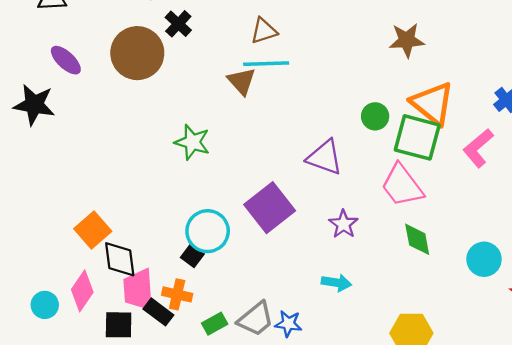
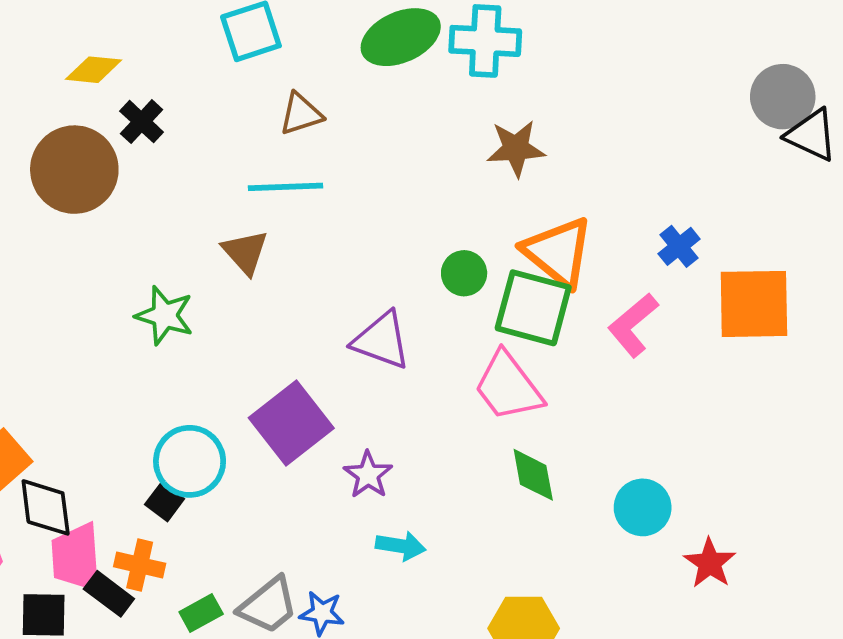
brown triangle: (264, 31) -> (301, 114), moved
brown triangle: (242, 81) -> (245, 252), moved
purple star: (343, 224) -> (368, 475), moved

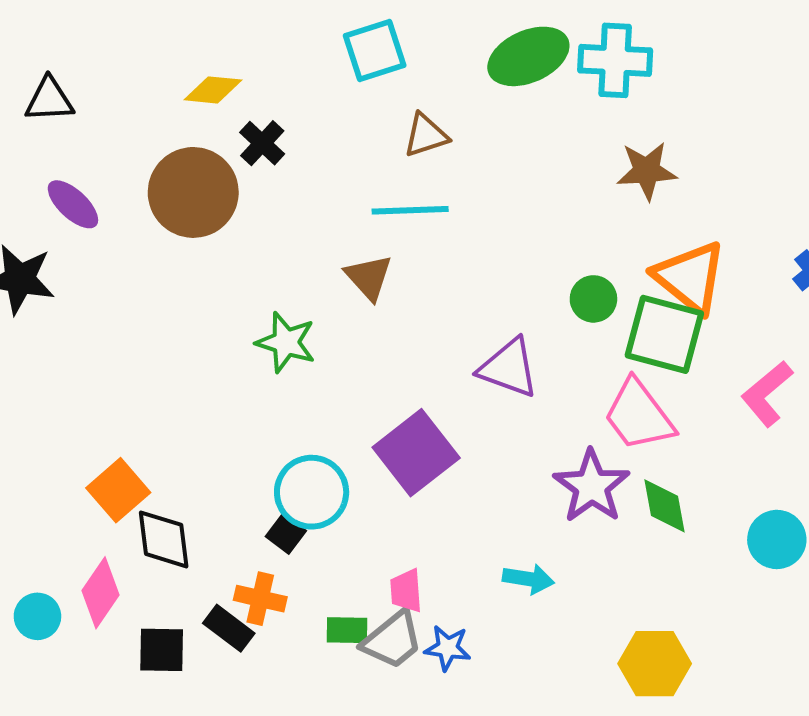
pink L-shape: (633, 325) -> (767, 394), moved
purple star: (368, 475) -> (591, 486), moved, size x1.5
pink trapezoid: (76, 557) -> (406, 591), moved, size x0.6
green rectangle: (201, 613) -> (347, 630), moved, turned 30

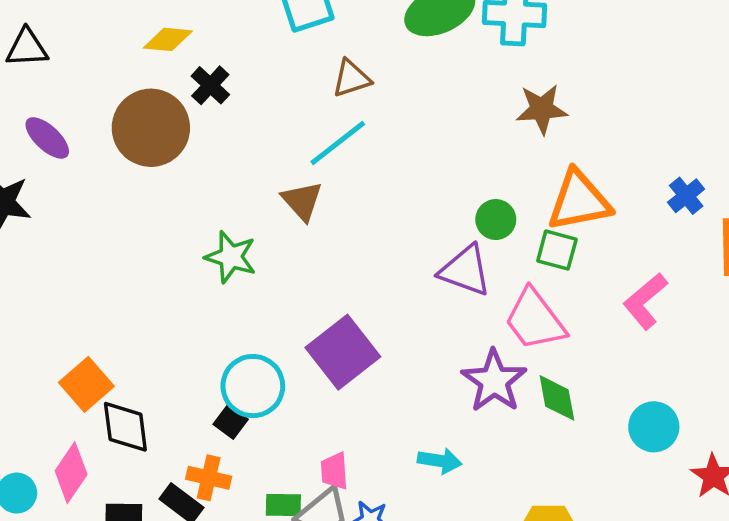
cyan line: (410, 210) -> (338, 143), turned -36
orange triangle: (690, 277) -> (579, 201), turned -50
green square: (664, 334) -> (557, 250), size x0.6
purple triangle: (509, 368) -> (465, 270), moved

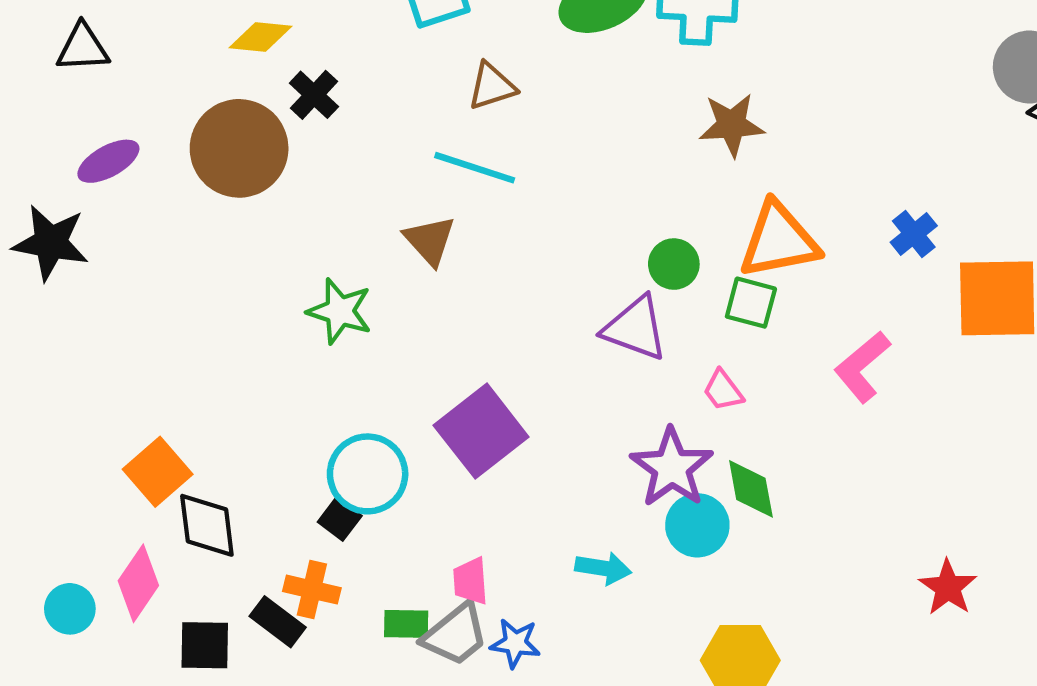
purple ellipse: (47, 138) -> (108, 161), turned -72
cyan line: (338, 143) -> (475, 168), turned 56
pink trapezoid: (535, 320) -> (723, 390), size x0.5
cyan circle: (654, 427) -> (697, 525), moved

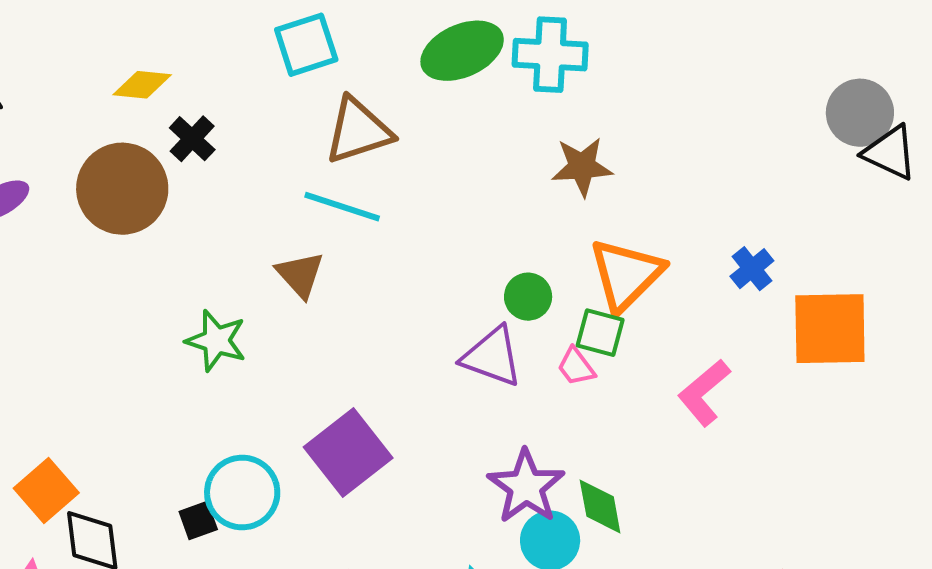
brown triangle: (492, 86) -> (358, 131), size x1.5
orange triangle: (779, 240) -> (626, 275), turned -34
pink trapezoid: (723, 390) -> (576, 367), moved
black square: (340, 519) -> (198, 521), moved, turned 33

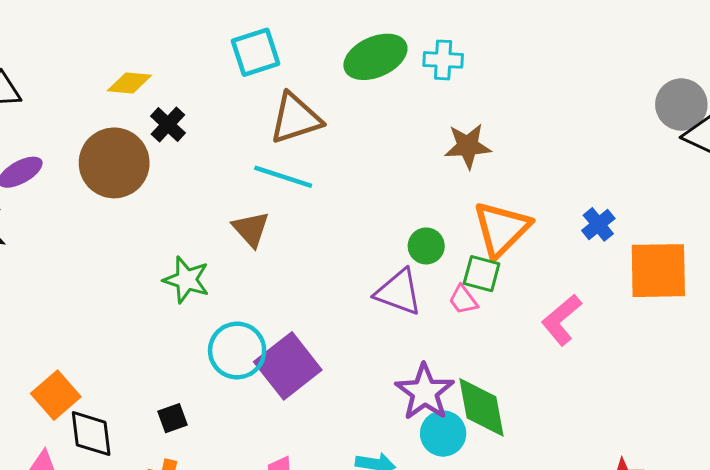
cyan cross: (550, 55) -> (443, 60), size x0.7
cyan circle: (242, 493) -> (237, 350), moved
green diamond: (600, 507) -> (482, 407), size x1.4

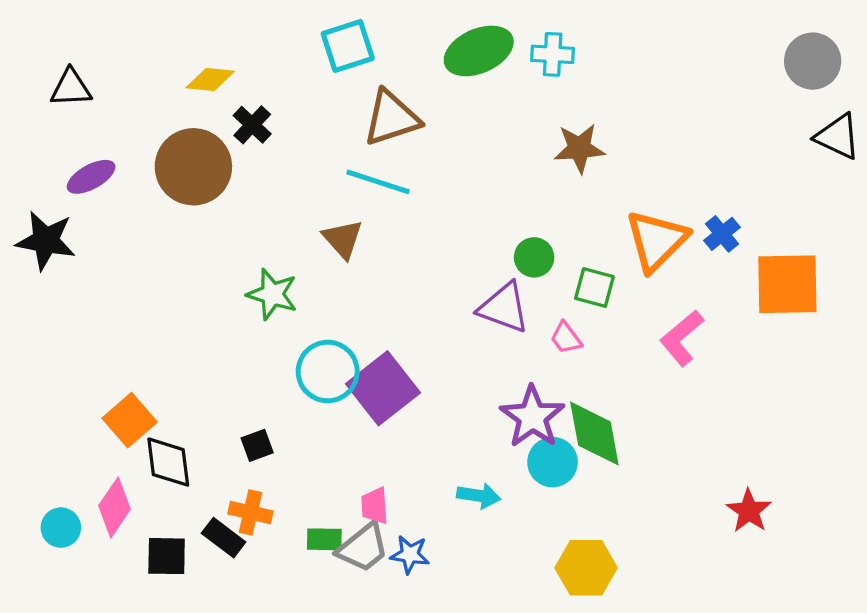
gray circle: (681, 105) -> (813, 61), moved
orange triangle: (502, 229) -> (657, 241), moved
pink trapezoid: (463, 300) -> (566, 338), moved

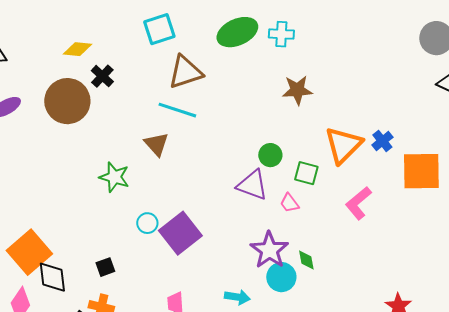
cyan circle: (328, 371) -> (147, 223), size x0.6
orange square: (130, 420) -> (29, 252), size x1.4
green diamond: (594, 434) -> (306, 260), size x0.5

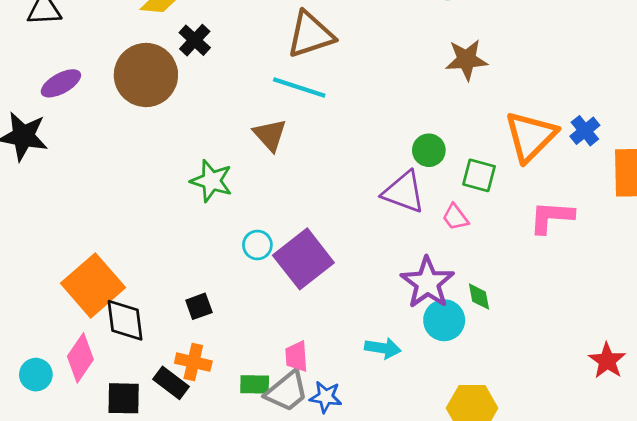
pink L-shape: (358, 203) -> (551, 217), turned 44

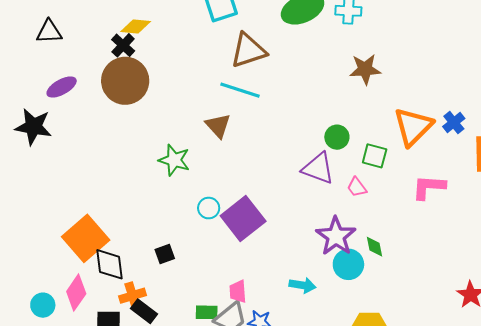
black cross: (195, 40) -> (123, 45), moved
orange cross: (193, 362) -> (132, 296), moved, turned -30

